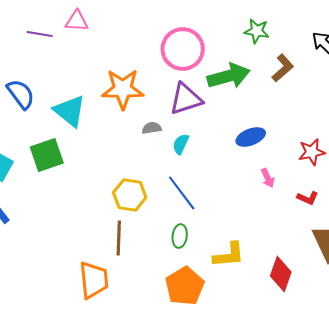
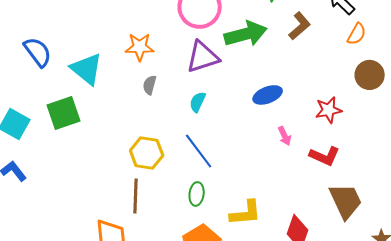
orange star: (123, 89) -> (140, 47), size x0.7
gray semicircle: (152, 128) -> (150, 85), moved, turned -66
red L-shape: (308, 198) -> (325, 156), size x1.4

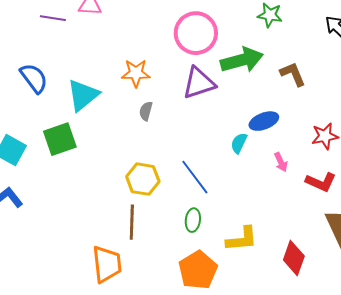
brown L-shape: (300, 26) -> (293, 74), moved, turned -72
cyan triangle: (87, 69) -> (83, 95), turned 42
cyan semicircle: (198, 102) -> (239, 143), moved

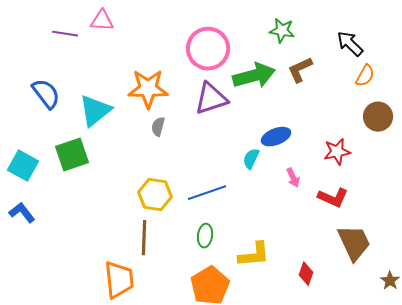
orange star: (136, 73) -> (148, 89), size x1.4
brown L-shape: (293, 74) -> (300, 70), moved, turned -92
blue line: (195, 177) -> (207, 193), turned -72
red diamond: (294, 258) -> (306, 274), size x0.7

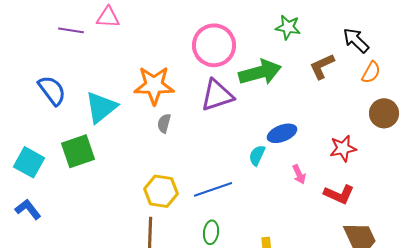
brown L-shape: (300, 70) -> (322, 66), moved

